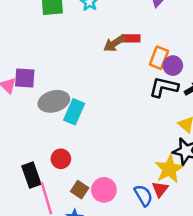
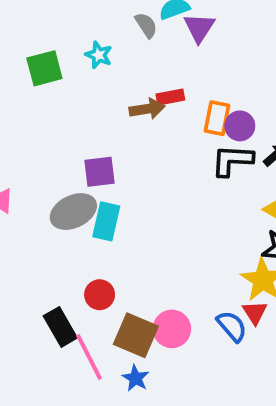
brown arrow: (114, 43) -> (147, 109), turned -145
purple square: (25, 78) -> (100, 172), moved
brown square: (80, 190) -> (136, 335), size x1.6

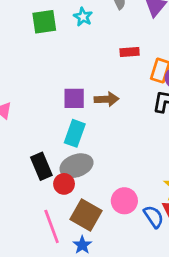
brown arrow: (147, 109) -> (107, 99), moved
gray ellipse: (73, 212) -> (76, 166), moved
black rectangle: (60, 327) -> (41, 166), moved
pink circle: (172, 329) -> (124, 201), moved

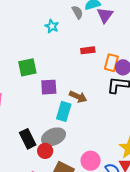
green square: (44, 22) -> (27, 67), moved
brown arrow: (107, 99) -> (78, 97), moved, turned 30
cyan rectangle: (75, 133) -> (64, 111), moved

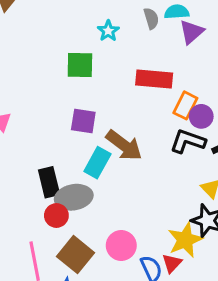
red rectangle: (88, 50) -> (154, 79), size x1.6
green square: (27, 67) -> (80, 65), moved
brown arrow: (78, 97) -> (124, 145), size x1.4
black rectangle: (28, 139) -> (49, 182), moved

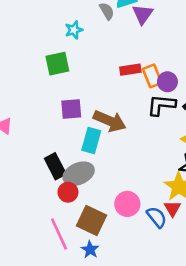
cyan star: (108, 31) -> (74, 30), turned 30
red rectangle: (154, 79) -> (130, 70), moved, size x0.7
orange rectangle: (185, 105) -> (152, 76), turned -35

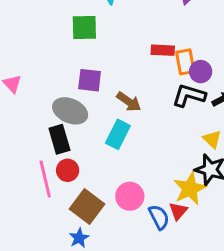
brown arrow: (110, 121) -> (129, 102), size x0.7
cyan rectangle: (91, 140) -> (118, 134), moved
gray ellipse: (79, 174) -> (70, 111), moved, turned 36
pink line: (59, 234) -> (45, 179), moved

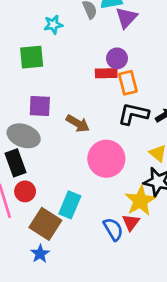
purple circle: (201, 72) -> (117, 58), moved
cyan rectangle: (118, 134) -> (70, 205), moved
pink circle: (130, 196) -> (106, 159), moved, size x1.4

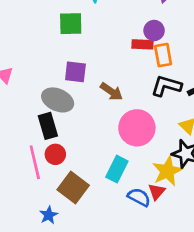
cyan rectangle: (70, 205) -> (117, 169), moved
blue semicircle: (113, 229) -> (139, 197), turned -35
blue star: (40, 254) -> (49, 215), moved

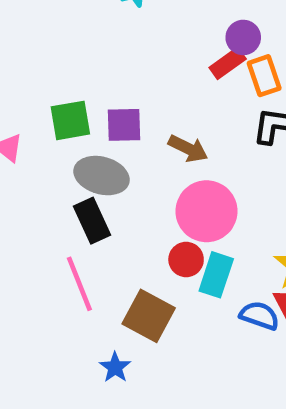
green square: (71, 24) -> (70, 120), moved
red rectangle: (142, 44) -> (228, 63), turned -30
pink circle: (137, 128) -> (206, 211), moved
red circle: (55, 154) -> (186, 260), moved

